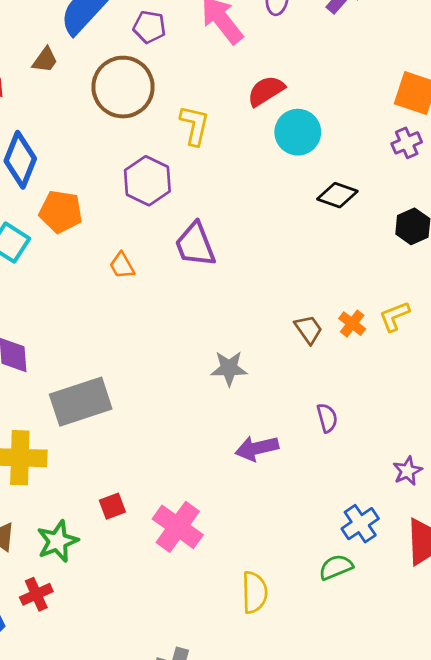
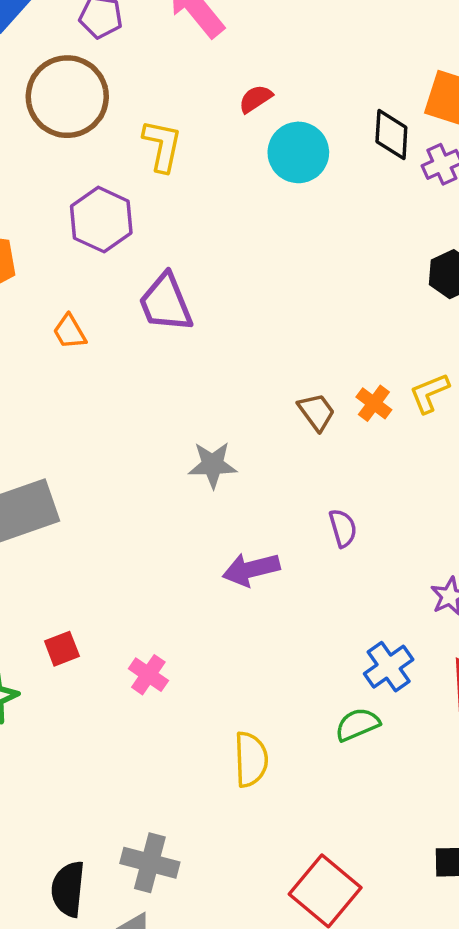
red semicircle: (266, 91) -> (256, 99), size x0.7
black diamond: (337, 195) -> (391, 135), moved, turned 75
pink cross: (178, 527) -> (148, 675), size x0.6

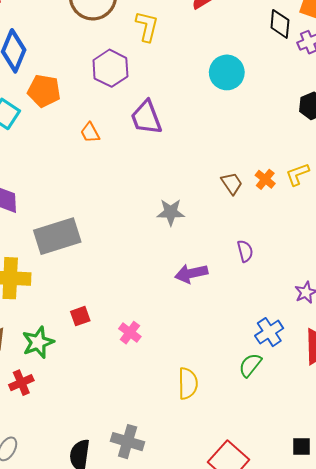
cyan circle: (298, 152) -> (227, 72), moved
green semicircle: (357, 724) -> (250, 365), turned -30

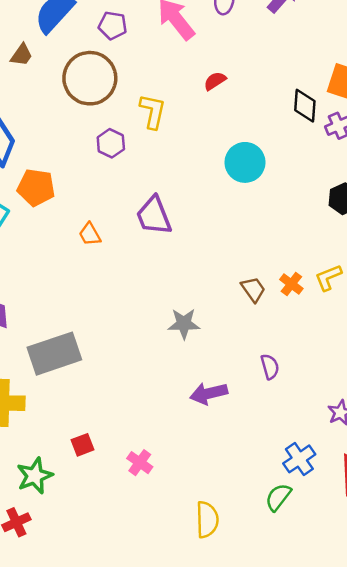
purple hexagon: (110, 68) -> (111, 143), moved, size x0.7

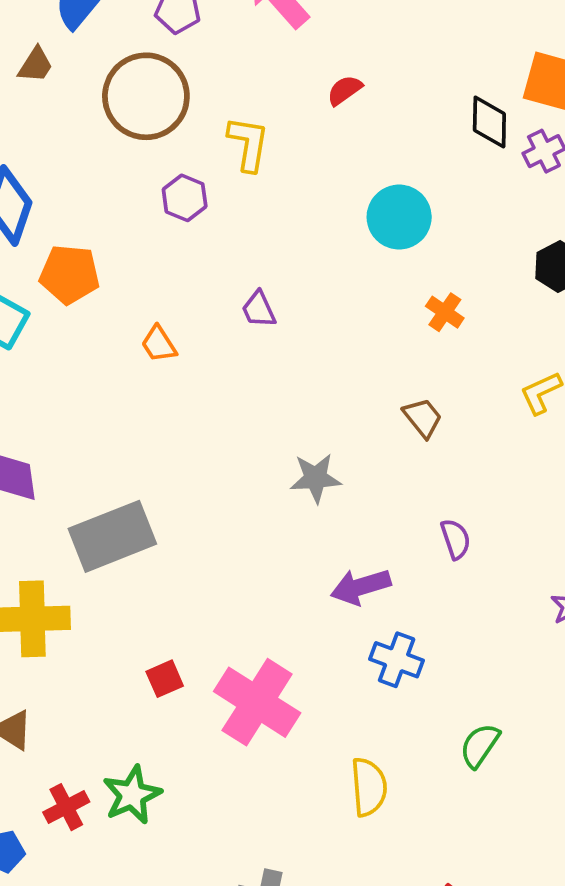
purple trapezoid: (154, 216) -> (259, 309), size x0.6
orange cross: (291, 284) -> (445, 312), moved
blue cross: (299, 459) -> (397, 660), moved, turned -32
pink cross: (140, 463) -> (257, 702), size x2.0
green star: (35, 476) -> (132, 795), moved

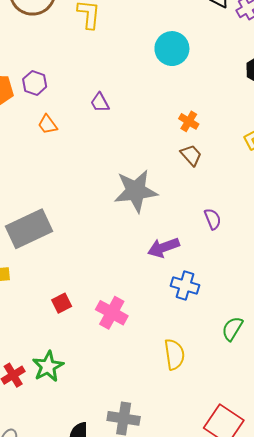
purple hexagon: (185, 198) -> (35, 83), moved
orange cross: (445, 312) -> (189, 121), moved
gray star: (316, 478) -> (136, 191), size x1.6
pink cross: (257, 702) -> (112, 313), size x0.7

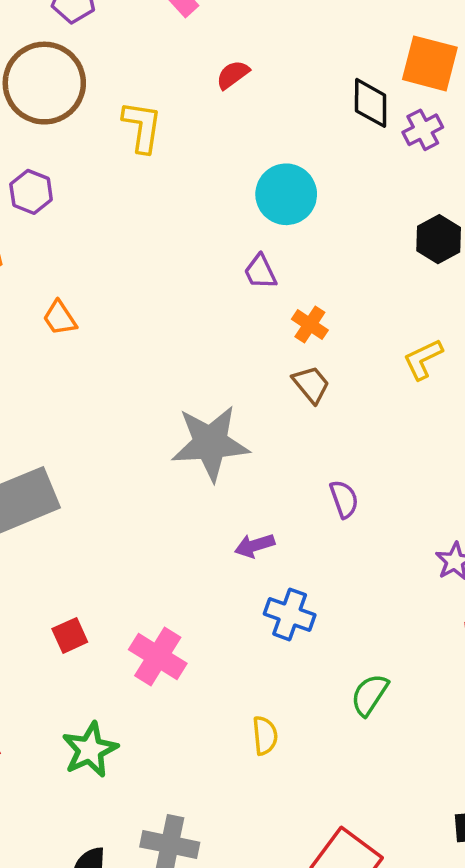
purple hexagon: (35, 83) -> (31, 192), moved
purple trapezoid: (100, 103) -> (260, 272), moved
purple arrow: (163, 248) -> (255, 546), size x0.7
yellow semicircle: (174, 354) -> (265, 736), size x0.7
green star: (48, 366) -> (90, 750), moved

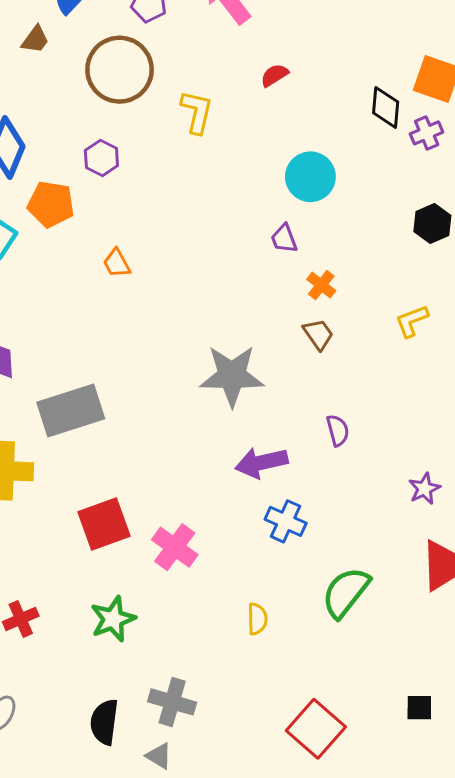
purple arrow: (255, 546) -> (261, 463), size x1.6
red square: (70, 635) -> (104, 524), size x1.8
green semicircle: (370, 695) -> (346, 592), size x1.5

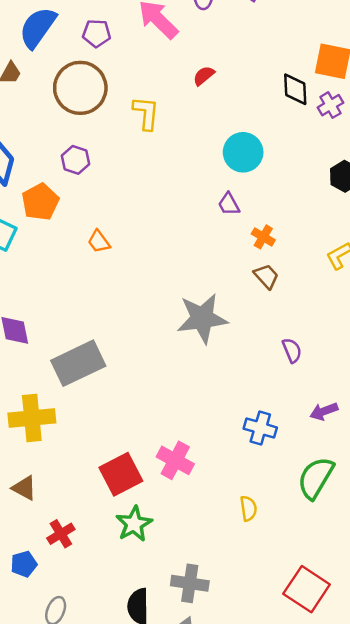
orange pentagon: (51, 204) -> (40, 202), turned -30
purple arrow: (261, 463) -> (324, 411), moved, size x0.7
red square: (104, 524) -> (121, 474), moved

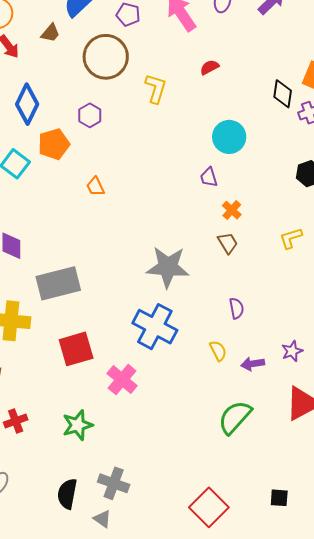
blue cross: (260, 428) -> (155, 327), moved, size x1.6
red square: (121, 474) -> (76, 349), moved
yellow semicircle: (248, 508) -> (218, 351), moved, turned -30

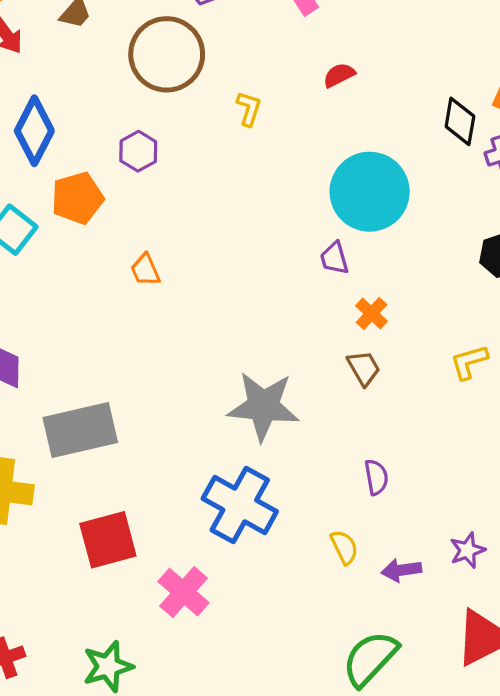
yellow L-shape: (156, 88) -> (249, 109), size x0.7
cyan circle: (229, 137) -> (370, 192), size x1.4

